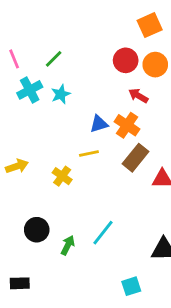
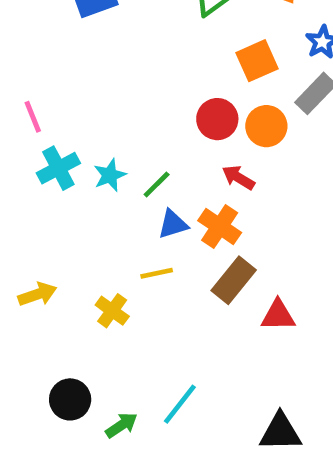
green line: (54, 59) -> (157, 185), moved
green arrow: (68, 245) -> (121, 425), turned 30

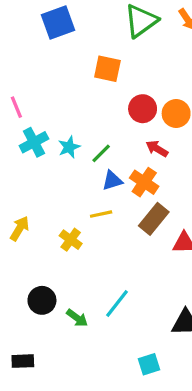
orange square: (257, 61) -> (107, 69), moved, turned 36
yellow arrow: (37, 294) -> (20, 228), turned -40
green arrow: (121, 425) -> (77, 318), turned 70

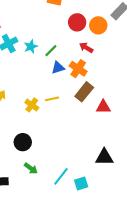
yellow line: (101, 214) -> (52, 99), moved
black circle: (42, 300) -> (23, 142), moved
cyan line: (117, 304) -> (61, 176), moved
green arrow: (77, 318) -> (31, 168), moved

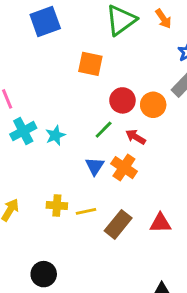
green line: (51, 51) -> (104, 130), moved
blue triangle: (58, 68) -> (95, 166), turned -40
brown rectangle: (84, 92) -> (118, 224), moved
yellow cross: (32, 105) -> (57, 206), moved, turned -32

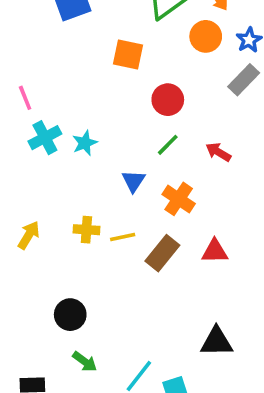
orange circle: (153, 105) -> (206, 36), moved
green line: (104, 130) -> (168, 145), moved
red arrow: (136, 137) -> (218, 152), moved
orange cross: (124, 168) -> (179, 199), moved

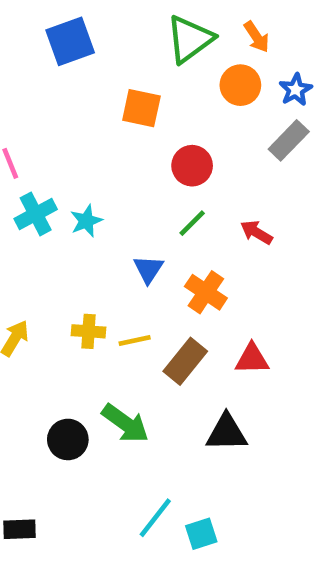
black triangle: (217, 342) -> (227, 433), moved
green arrow: (85, 362) -> (125, 423), moved, size x1.5

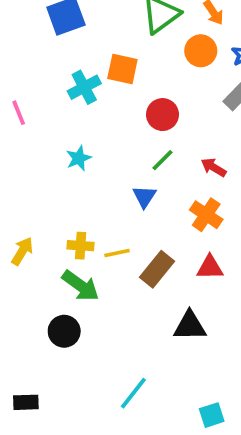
cyan cross: (36, 214) -> (84, 87), moved
blue triangle: (148, 269) -> (144, 196), moved
orange cross: (206, 292) -> (206, 215), moved
green arrow: (125, 423) -> (81, 286), moved
cyan square: (201, 534) -> (212, 415), moved

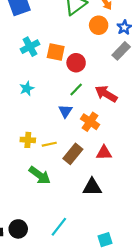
orange square: (122, 69) -> (56, 52), moved
red arrow: (213, 167) -> (106, 94), size x1.5
orange cross: (206, 215) -> (90, 122), moved
green arrow: (81, 286) -> (40, 175), moved
black circle: (64, 331) -> (18, 229), moved

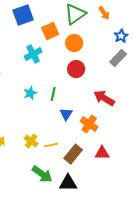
orange circle: (99, 25) -> (74, 43), moved
orange square: (56, 52) -> (50, 31), moved, turned -36
green line: (76, 90) -> (53, 94), moved, turned -32
yellow cross: (28, 140) -> (31, 141), turned 32
black triangle: (92, 187) -> (68, 183), moved

